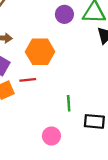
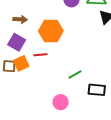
green line: (69, 103) -> (75, 74), turned 64

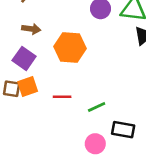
red line: (40, 55) -> (62, 97), moved
pink circle: (61, 102) -> (95, 144), moved

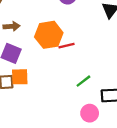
orange square: (28, 86) -> (20, 77), turned 30
red line: (62, 97) -> (66, 46), moved

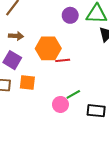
orange square: (20, 77) -> (27, 83), moved
pink circle: (90, 113) -> (60, 104), moved

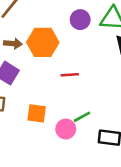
orange hexagon: (48, 48) -> (43, 42), moved
orange square: (27, 83) -> (37, 113), moved

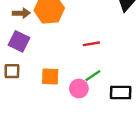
red line: (70, 75) -> (91, 44), moved

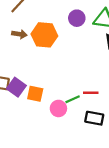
purple square: (19, 41) -> (16, 87), moved
red line: (91, 44) -> (91, 93), moved

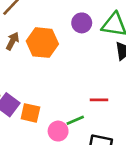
brown arrow: (19, 34) -> (12, 41), turned -72
red line: (91, 93) -> (99, 100), moved

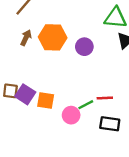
purple circle: (82, 23) -> (84, 47), moved
red line: (99, 100) -> (105, 98), moved

